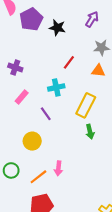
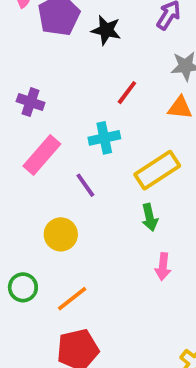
pink rectangle: (22, 97) -> (42, 155), size x1.5
yellow rectangle: (86, 105) -> (157, 170), turned 30
green arrow: (90, 132) -> (150, 217), moved
pink arrow: (58, 168) -> (163, 267), moved

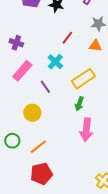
cyan cross: (104, 138) -> (55, 62), turned -35
green arrow: (150, 217) -> (79, 104), turned 32
pink arrow: (163, 267) -> (86, 130), size x1.6

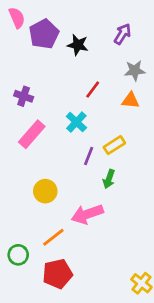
yellow rectangle: (83, 79) -> (114, 145), size x0.7
purple line: (45, 87) -> (89, 156), moved, turned 56
pink arrow: (86, 130) -> (87, 214), moved, turned 65
green circle: (12, 141) -> (18, 255), moved

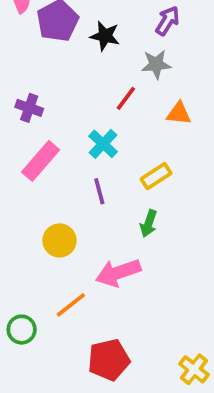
gray star: (135, 71) -> (156, 64), moved
purple line: (89, 156) -> (99, 191), moved, turned -36
red pentagon: (57, 274) -> (109, 360), moved

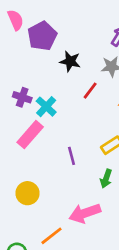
black star: (105, 36) -> (70, 61), moved
cyan cross: (103, 144) -> (46, 107), moved
yellow circle: (59, 240) -> (28, 193), moved

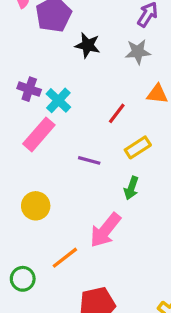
red line: (90, 91) -> (117, 113), moved
purple line: (71, 156) -> (89, 160), turned -60
pink arrow: (85, 213) -> (105, 230), turned -32

